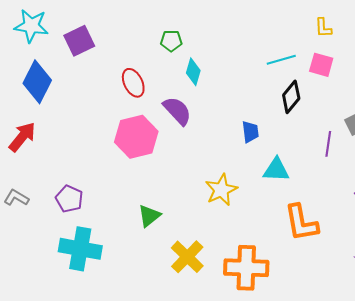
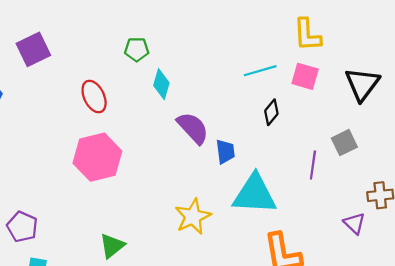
yellow L-shape: (323, 28) -> (307, 35), size x1.5
black diamond: (291, 97) -> (271, 112), size x0.7
purple semicircle: (177, 111) -> (193, 128), moved
cyan triangle: (276, 170) -> (255, 194), size x1.5

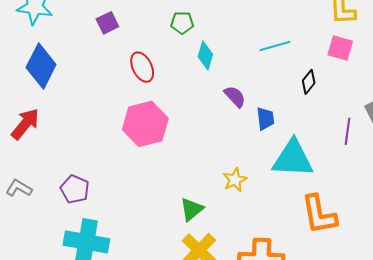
purple square: (33, 49) -> (107, 23), moved, size x0.7
cyan line: (260, 71) -> (275, 46), moved
purple semicircle: (193, 128) -> (235, 97), size x0.7
yellow star: (193, 217) -> (235, 180), size x0.7
green triangle: (112, 246) -> (192, 209), moved

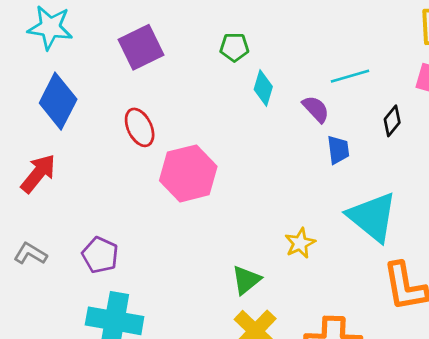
purple square: (107, 23) -> (141, 47), size x1.6
red ellipse: (142, 67) -> (140, 127), moved
purple semicircle: (235, 97) -> (316, 109), moved
blue trapezoid: (265, 119) -> (338, 150), moved
cyan triangle: (293, 159) -> (372, 217), turned 36

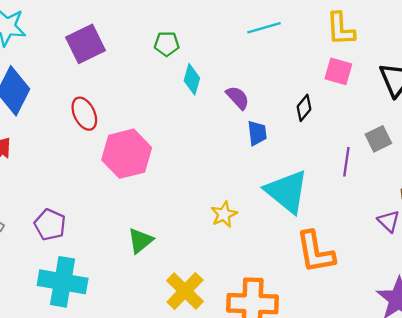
cyan line: (350, 76) -> (264, 28), moved
green triangle: (246, 280) -> (140, 241), moved

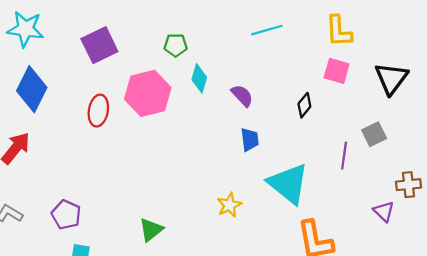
red ellipse: (84, 114) -> (98, 111), turned 36
blue trapezoid: (257, 133) -> (250, 140), moved
pink hexagon: (127, 154) -> (148, 93), moved

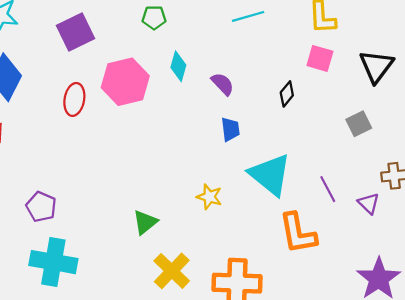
green pentagon: (176, 45) -> (154, 18), moved
purple line: (344, 156) -> (328, 189), moved, turned -36
yellow star: (229, 205) -> (209, 197), turned -30
green triangle: (151, 230) -> (145, 222), moved

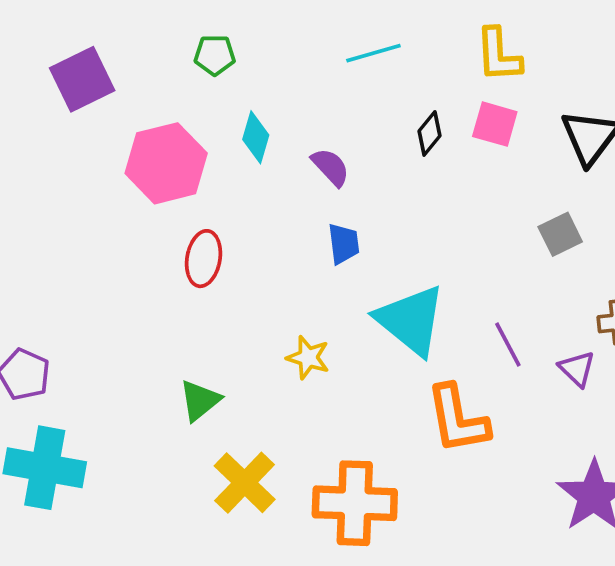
black diamond: (287, 94) -> (429, 133), moved
red ellipse: (74, 99) -> (203, 259), moved

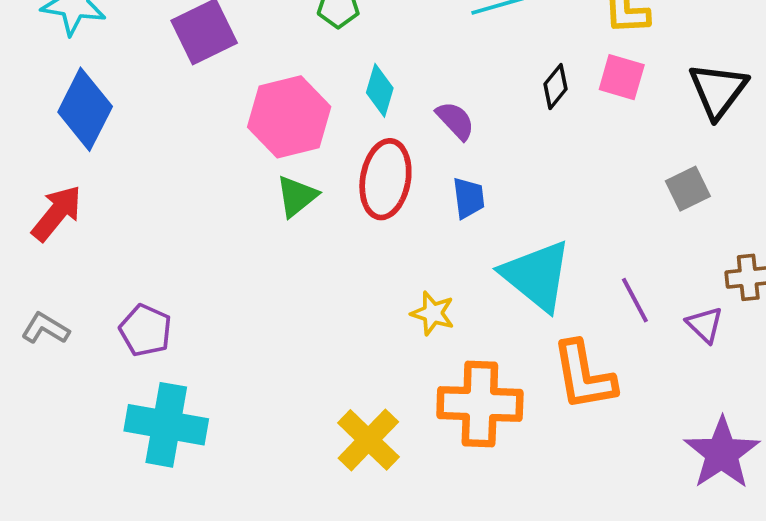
red ellipse: (203, 259) -> (385, 179), moved, size x1.4
green triangle: (200, 400) -> (297, 196), moved
orange cross: (355, 503) -> (480, 404), moved

